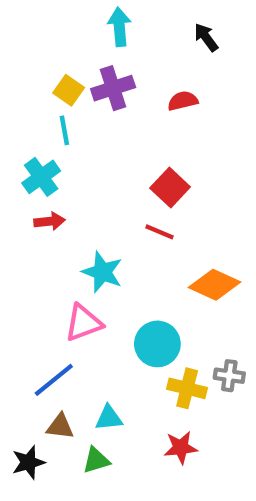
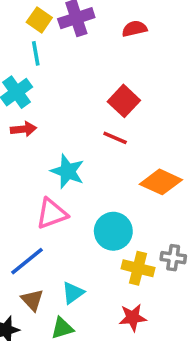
cyan triangle: (109, 418) -> (73, 293), turned -30
brown triangle: (60, 426) -> (32, 300), turned 40

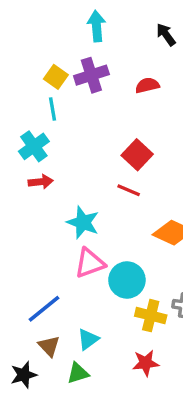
pink triangle: (52, 214) -> (90, 263), moved

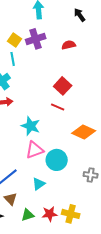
yellow cross: (151, 316) -> (71, 214), moved
cyan triangle: (88, 339) -> (39, 184), moved
red star: (146, 363) -> (50, 214), moved

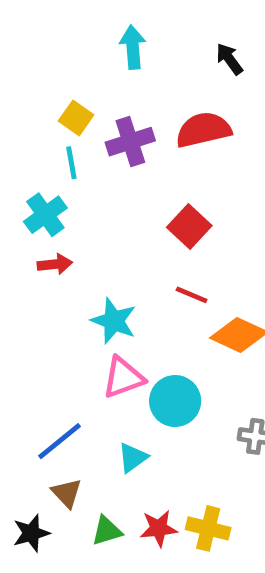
purple cross: (36, 39) -> (130, 142), moved
red semicircle: (69, 45) -> (203, 130), size x1.6
red line: (58, 107) -> (192, 295), moved

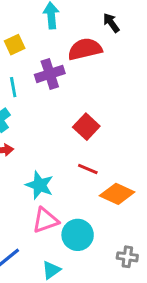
yellow square: (76, 118) -> (15, 45), moved, turned 30
red semicircle: (203, 130) -> (85, 49), moved

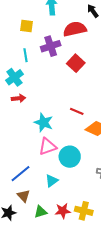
yellow square: (15, 45) -> (27, 26), turned 32
red square: (86, 127) -> (76, 63), moved

